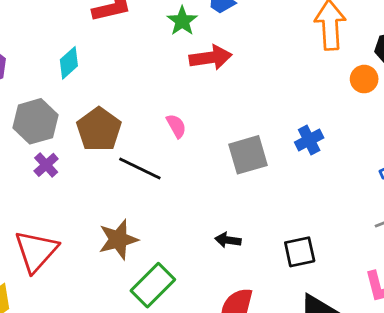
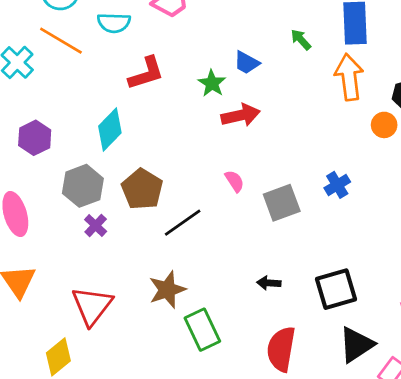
cyan diamond: (69, 63) -> (110, 129), size x1.4
pink semicircle: (176, 126) -> (234, 181), moved
black line: (140, 169) -> (183, 223), turned -57
black square: (300, 252) -> (336, 289), size x1.4
green rectangle: (153, 285) -> (202, 330), turned -66

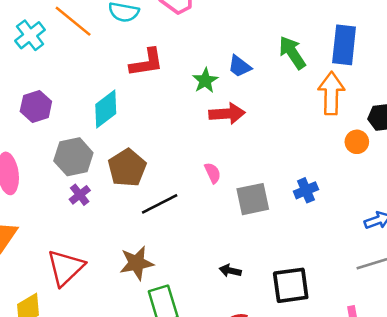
green arrow: (301, 40) -> (292, 53), size x1.6

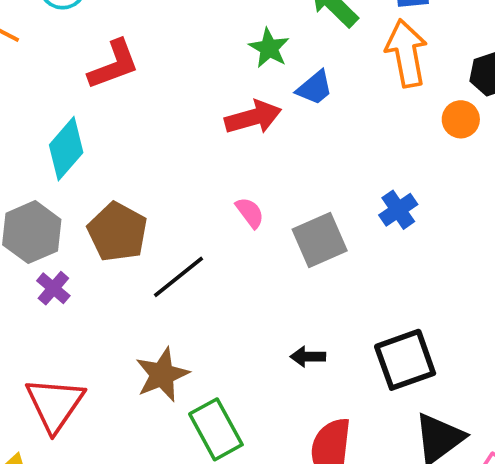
blue trapezoid: (240, 66) -> (315, 88), moved, turned -65
green star: (205, 81) -> (269, 48), moved

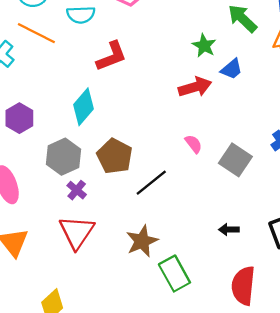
gray square: (320, 240) -> (235, 160), turned -32
red triangle: (55, 404) -> (77, 232), moved

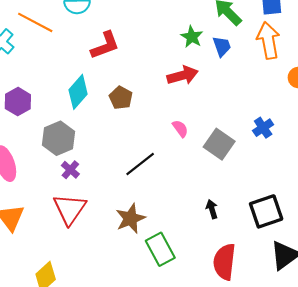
blue trapezoid: (232, 69) -> (222, 46), moved, turned -70
brown pentagon: (115, 156) -> (121, 98), moved, size x0.7
black arrow: (229, 230) -> (212, 209), turned 72

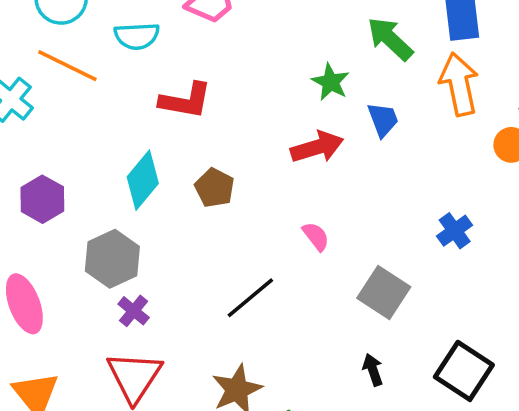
red L-shape: (105, 45) -> (186, 101), turned 32
blue trapezoid: (222, 46) -> (383, 120), moved
gray square: (219, 144) -> (384, 292), moved
black square: (266, 211) -> (464, 371), turned -36

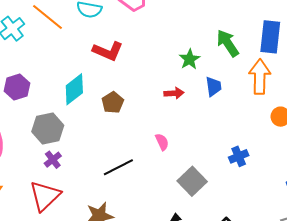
red arrow: (317, 147) -> (174, 93), size x0.7

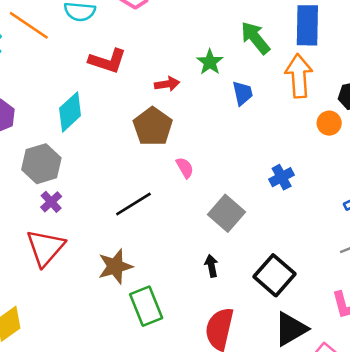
red arrow: (174, 93) -> (167, 84), moved
brown pentagon: (113, 103) -> (153, 127), moved, size x1.4

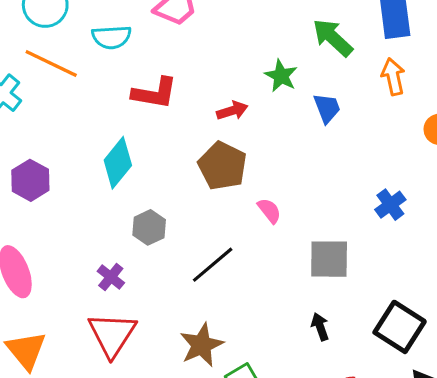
orange arrow: (299, 76) -> (393, 77), size x0.7
gray hexagon: (41, 164) -> (149, 227), moved, size x0.7
gray square: (226, 213) -> (329, 259), turned -32

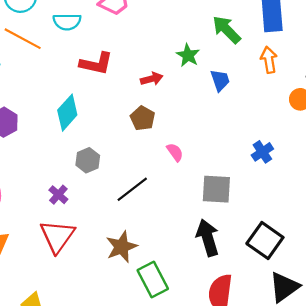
brown pentagon: (222, 166) -> (143, 118), size x0.7
black arrow: (320, 327) -> (208, 238), size x1.8

